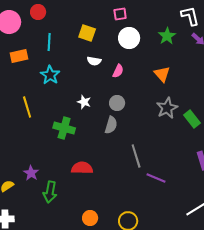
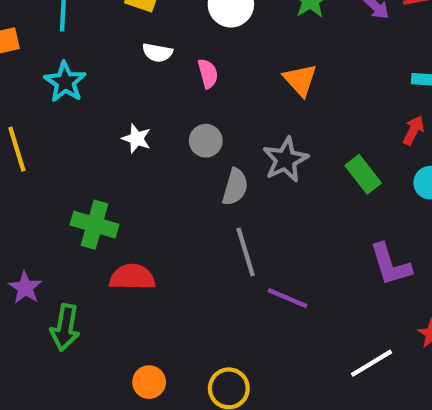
pink semicircle: (118, 71) -> (208, 74), turned -40
gray star: (167, 108) -> (285, 160), moved
gray semicircle: (111, 125) -> (235, 187), moved
green cross: (64, 128) -> (95, 225), moved

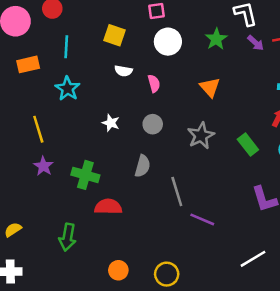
gray semicircle: (235, 187) -> (143, 166), moved
purple star: (25, 288) -> (43, 166), moved

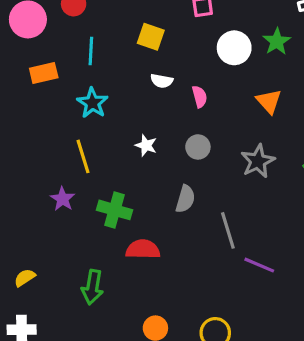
white circle: (168, 42) -> (234, 48), moved
yellow line: (38, 129) -> (83, 156), moved

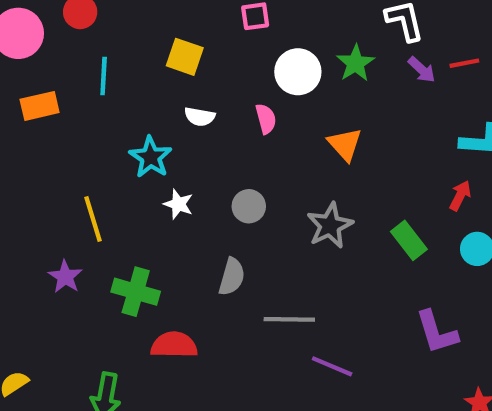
pink semicircle: (200, 97) -> (266, 119), moved
cyan star: (92, 103) -> (151, 157), moved
gray line: (228, 230) -> (289, 319), turned -72

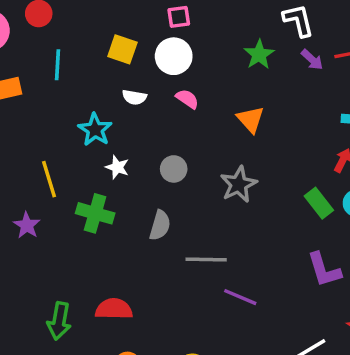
white circle: (298, 72) -> (174, 56), moved
pink semicircle: (266, 119) -> (187, 99), turned -40
green rectangle: (409, 240) -> (319, 203), moved
green cross: (136, 292) -> (95, 213), moved
red semicircle: (174, 345) -> (114, 309), moved

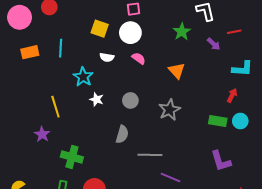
purple arrow: (312, 60) -> (214, 44), moved
cyan line: (57, 65) -> (61, 48), moved
green rectangle: (319, 203) -> (218, 121), turned -42
green cross: (95, 213) -> (72, 157), moved

